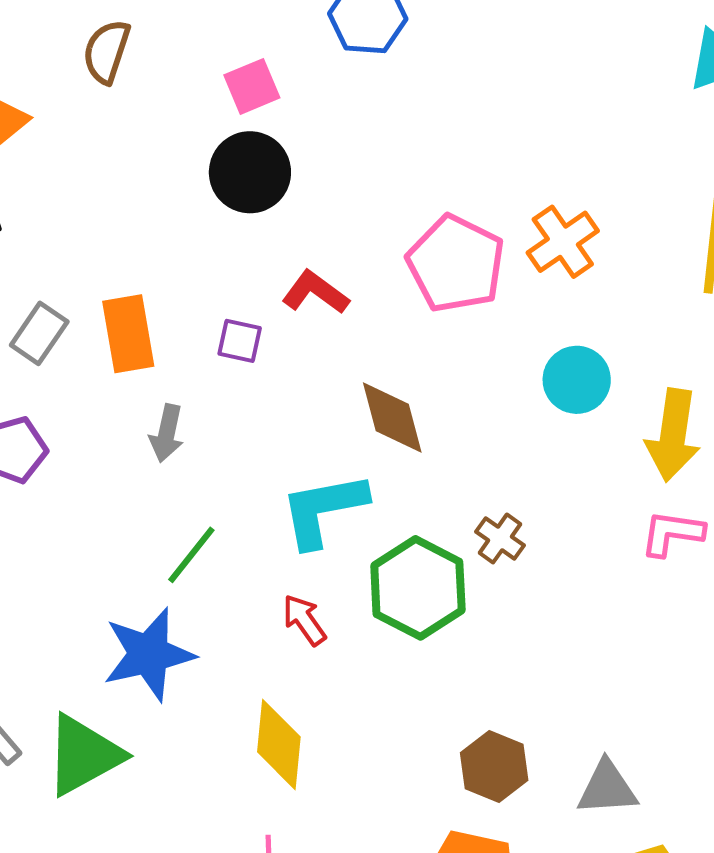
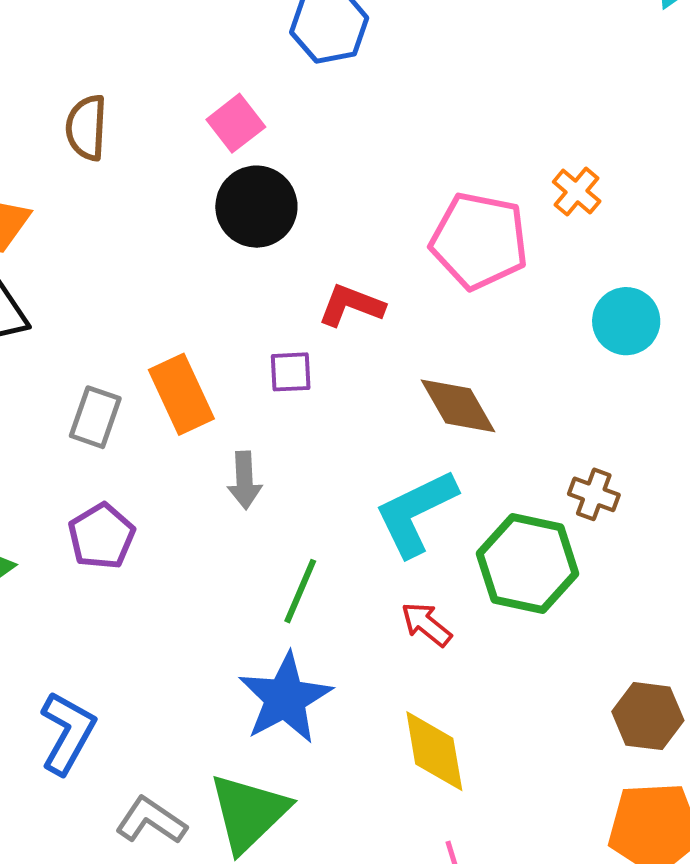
orange cross: (563, 242) -> (577, 192), size x0.7

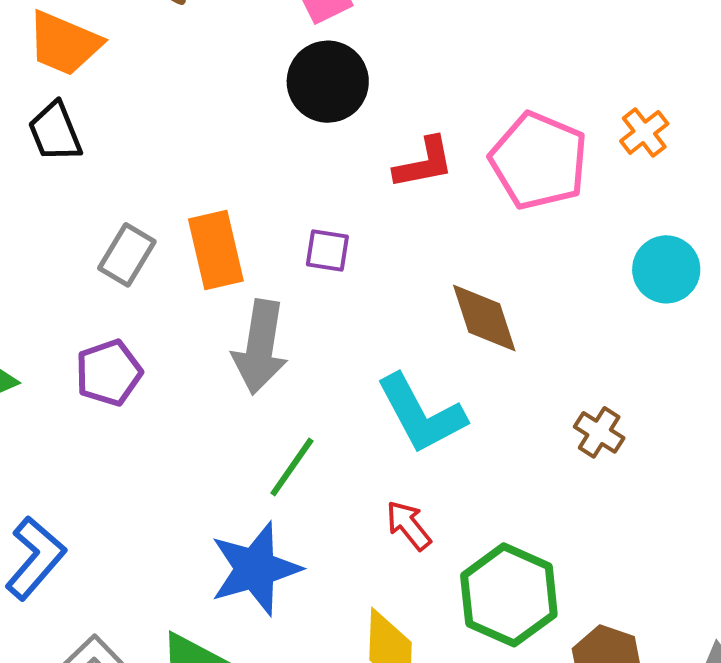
red L-shape: (351, 305) -> (424, 163), moved, turned 136
gray arrow: (245, 480) -> (260, 347), size x1.6
cyan L-shape: (416, 513) -> (421, 414), turned -104
green hexagon: (528, 564) -> (509, 595), moved

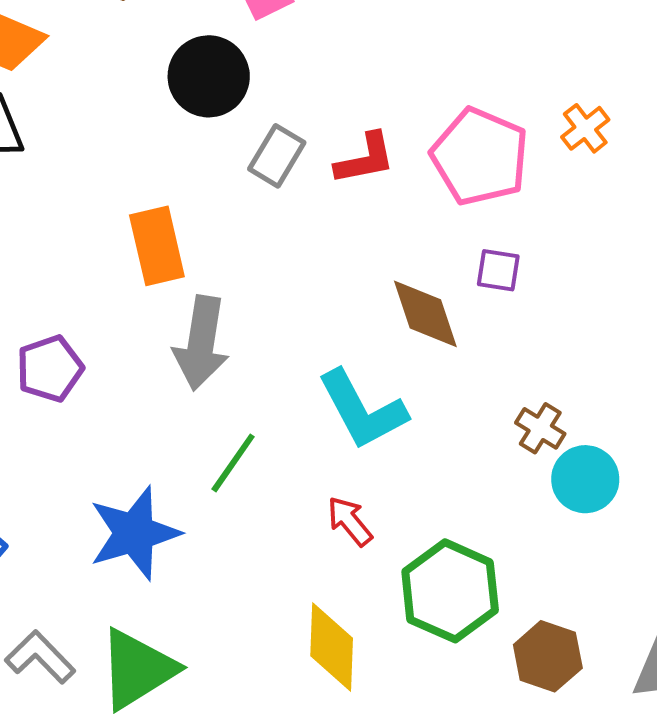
black circle: (328, 82) -> (209, 76), moved
purple square: (327, 250) -> (498, 270), moved
gray rectangle: (127, 255) -> (277, 156), moved
cyan circle: (666, 269) -> (585, 479), moved
blue star: (255, 569) -> (134, 533), moved

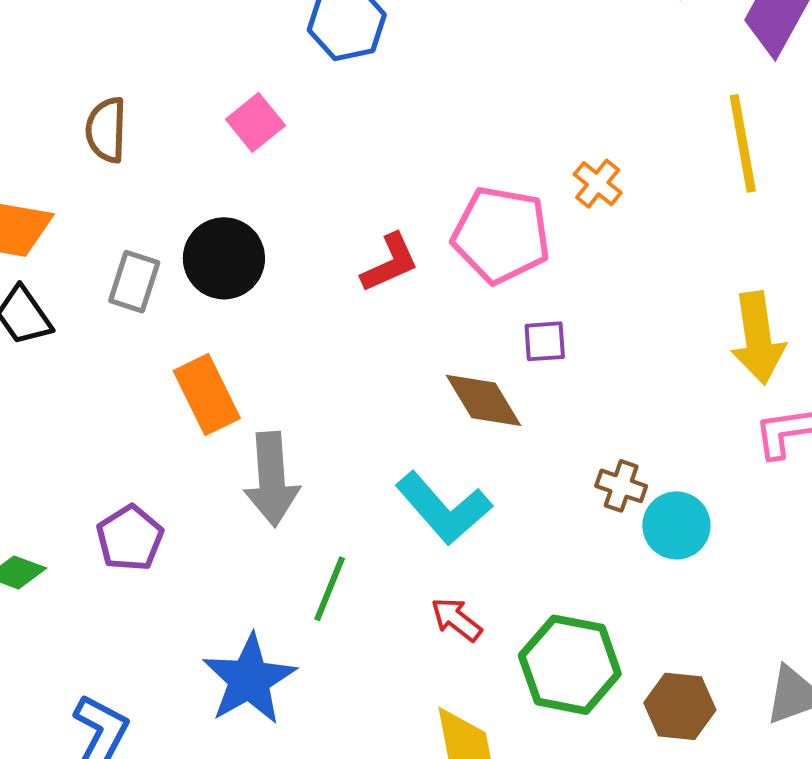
black circle: (209, 76) -> (224, 258), moved
gray rectangle: (277, 156) -> (134, 282), moved

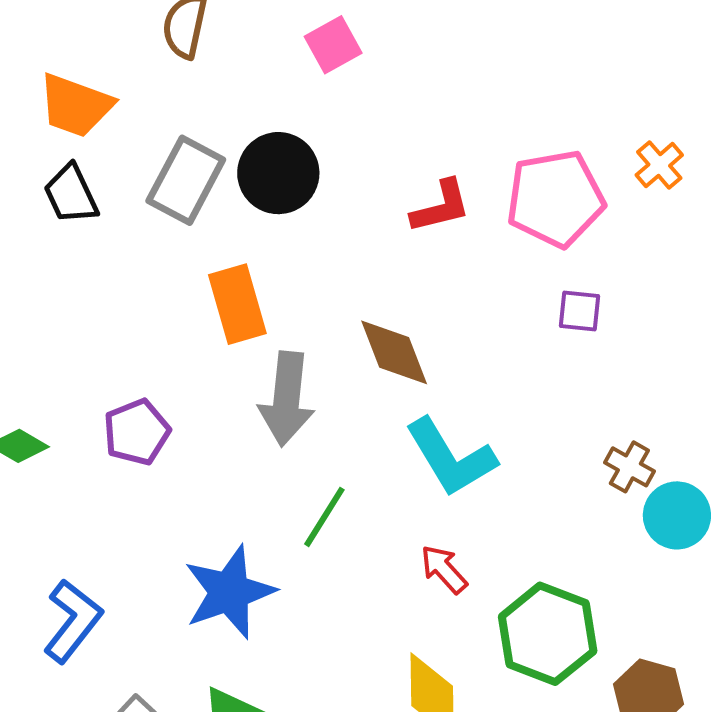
pink pentagon: (501, 235) -> (555, 199), turned -30
gray rectangle: (134, 282) -> (186, 180), size x1.4
brown diamond: (484, 400) -> (394, 352), moved

